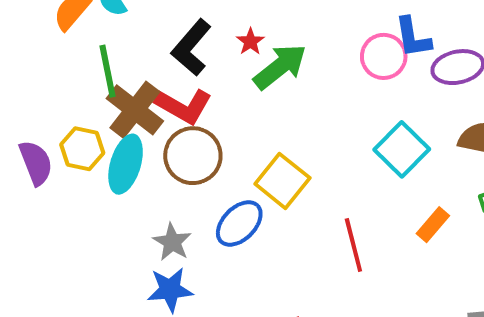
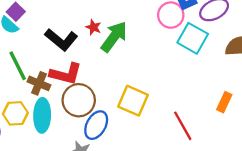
black L-shape: (191, 48) -> (61, 40), turned -76
brown cross: (135, 110) -> (39, 83), size x0.7
cyan square: (402, 149) -> (193, 38), moved
blue ellipse: (239, 223) -> (96, 125), moved

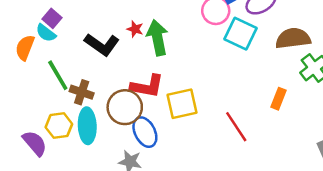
green arrow: (114, 37) -> (157, 38), turned -44
red L-shape: (66, 74) -> (147, 86), moved
yellow square: (133, 101) -> (182, 104), turned -32
blue ellipse: (96, 125) -> (145, 132), turned -52

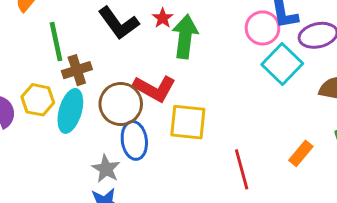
brown cross: (82, 92) -> (77, 70), turned 35

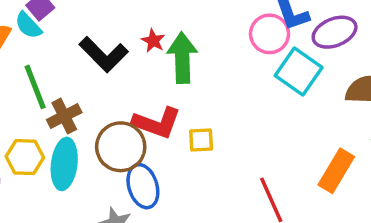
yellow square: (188, 122) -> (201, 140), moved, size x0.6
orange rectangle: (301, 153) -> (336, 171), size x1.4

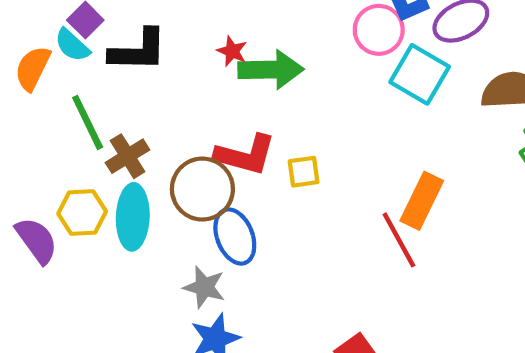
black L-shape: (104, 54) -> (138, 50), moved, turned -39
green arrow: (182, 58) -> (271, 70), turned 96
orange rectangle: (336, 171) -> (422, 201), moved

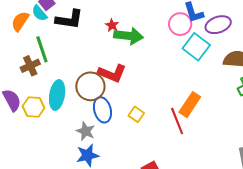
brown cross: (128, 156) -> (30, 66), moved
yellow square: (304, 172) -> (136, 114), moved, turned 35
yellow hexagon: (82, 212) -> (34, 107), moved

